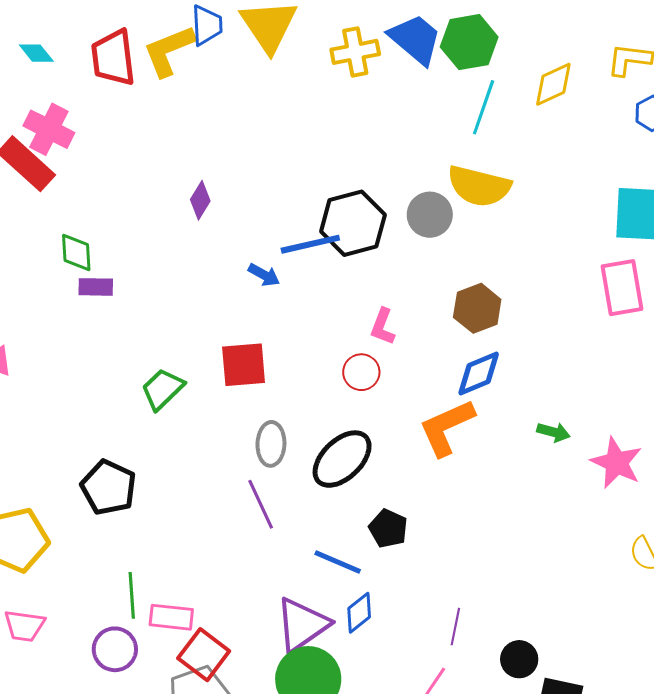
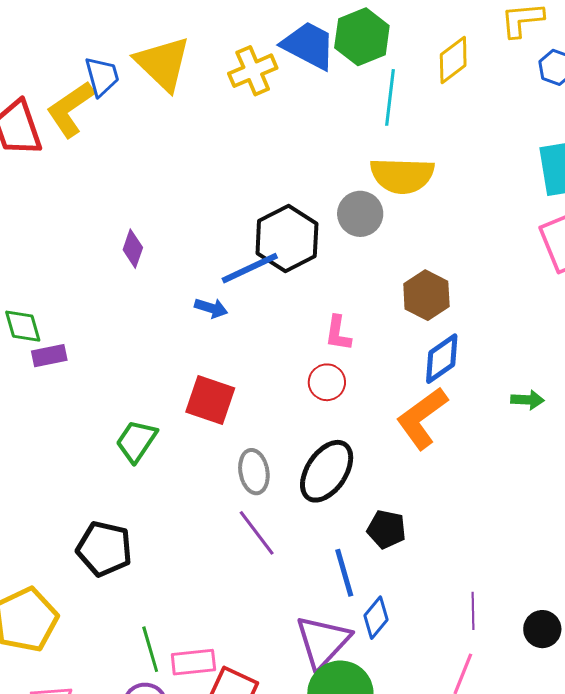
red square: (244, 365) -> (210, 400), turned 36
blue line: (338, 562) -> (344, 573), turned 63

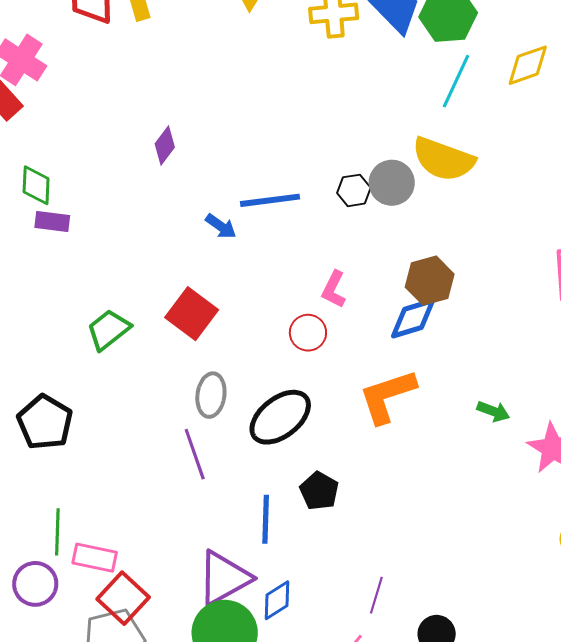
black hexagon: (287, 239) -> (354, 190), moved, size x0.5
blue diamond: (442, 359) -> (413, 318), moved
blue diamond: (376, 618) -> (277, 600), moved

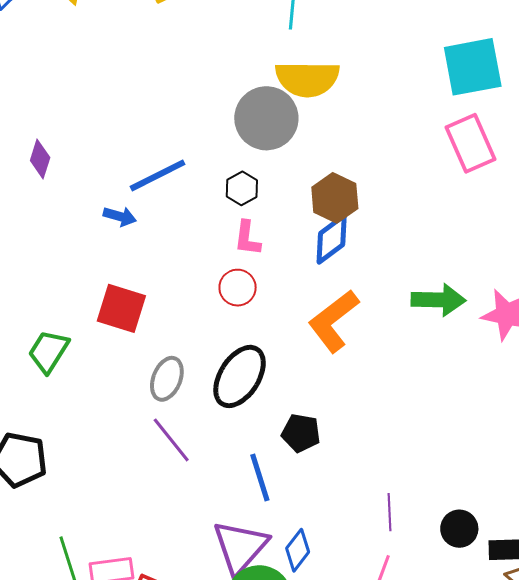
gray circle: (392, 183) -> (266, 118), size x1.4
black hexagon: (354, 190) -> (242, 188), moved
gray ellipse: (211, 395) -> (167, 379), turned 33
green arrow: (493, 411) -> (438, 300), size x1.6

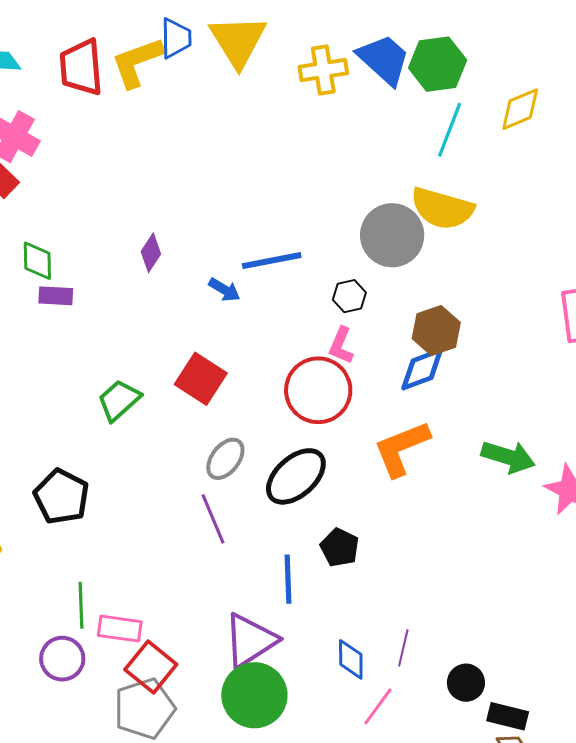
purple diamond: (40, 159) -> (151, 253), moved
red circle: (238, 288) -> (318, 390), size x1.8
blue diamond: (298, 550) -> (351, 659), moved, turned -54

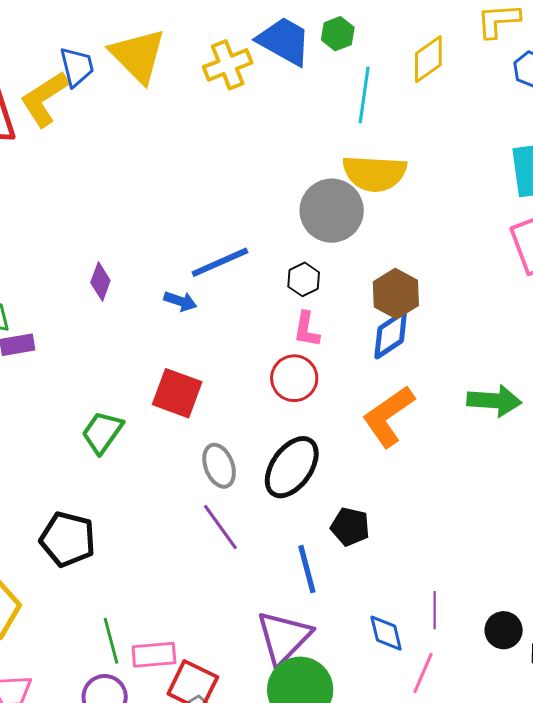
green hexagon: (438, 64) -> (338, 34), size x0.6
red circle: (318, 390) -> (294, 378), size x0.7
gray ellipse: (225, 459) -> (219, 466), turned -45

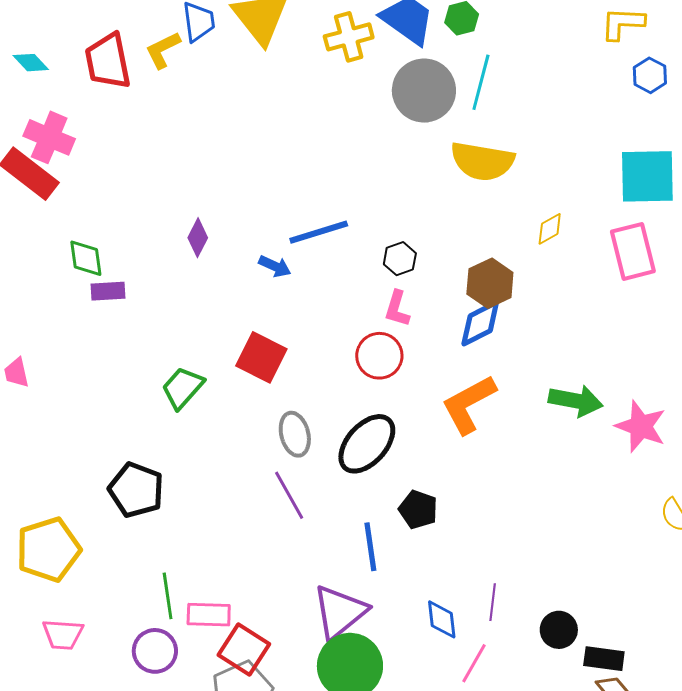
yellow diamond: (428, 59) -> (550, 229), moved, size x0.7
yellow L-shape: (44, 99) -> (163, 50), size x0.7
gray circle: (332, 211) -> (424, 91), moved

